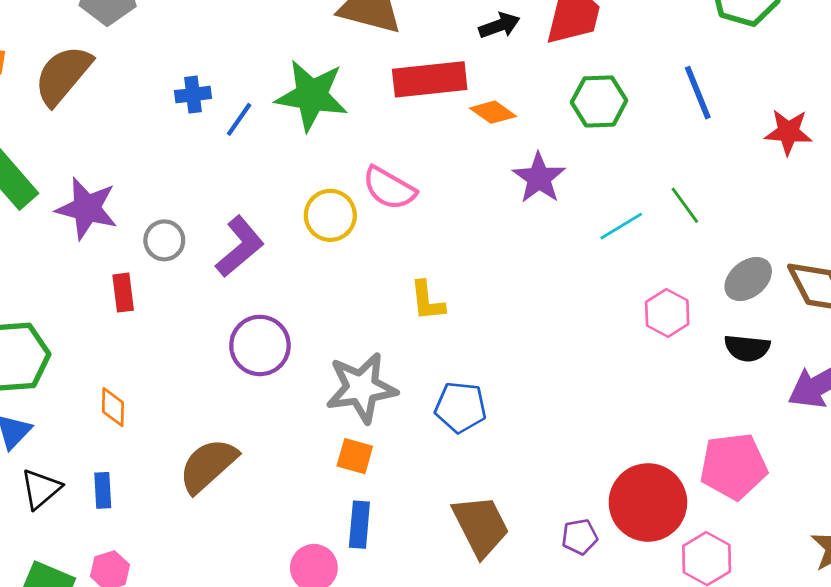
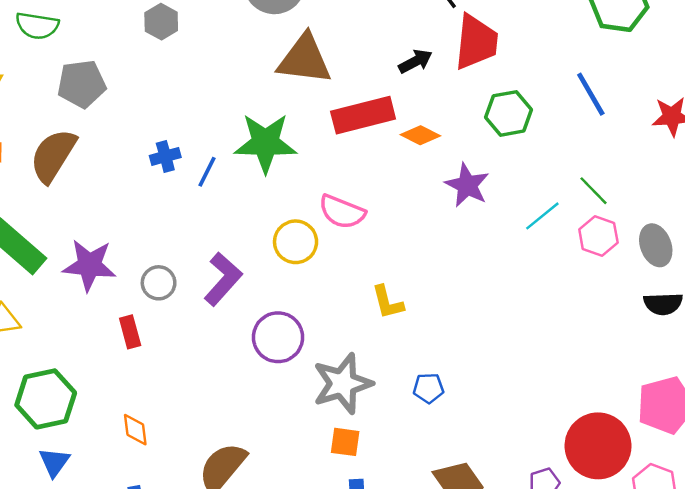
gray ellipse: (748, 279) -> (656, 245), turned -63
pink hexagon: (667, 313) -> (598, 236), moved
purple circle: (260, 345) -> (278, 337), moved
blue pentagon: (461, 407) -> (428, 388), size x0.7

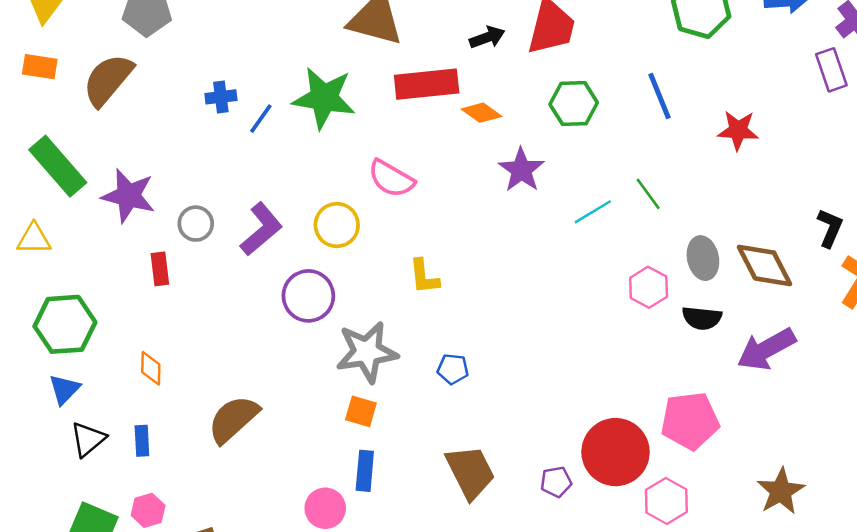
pink hexagon: (598, 236) -> (649, 287), moved
yellow circle: (296, 242) -> (337, 225), moved

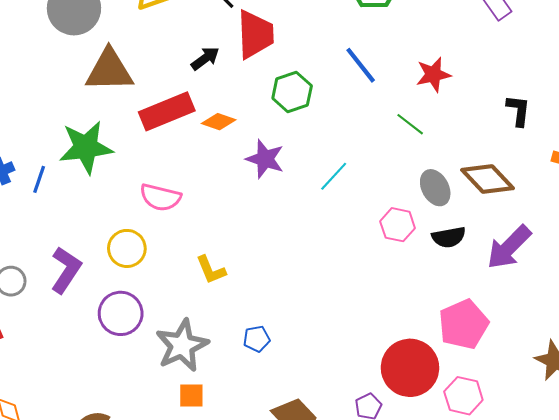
green line: (648, 194) -> (410, 124), moved
black L-shape: (830, 228) -> (518, 110), moved

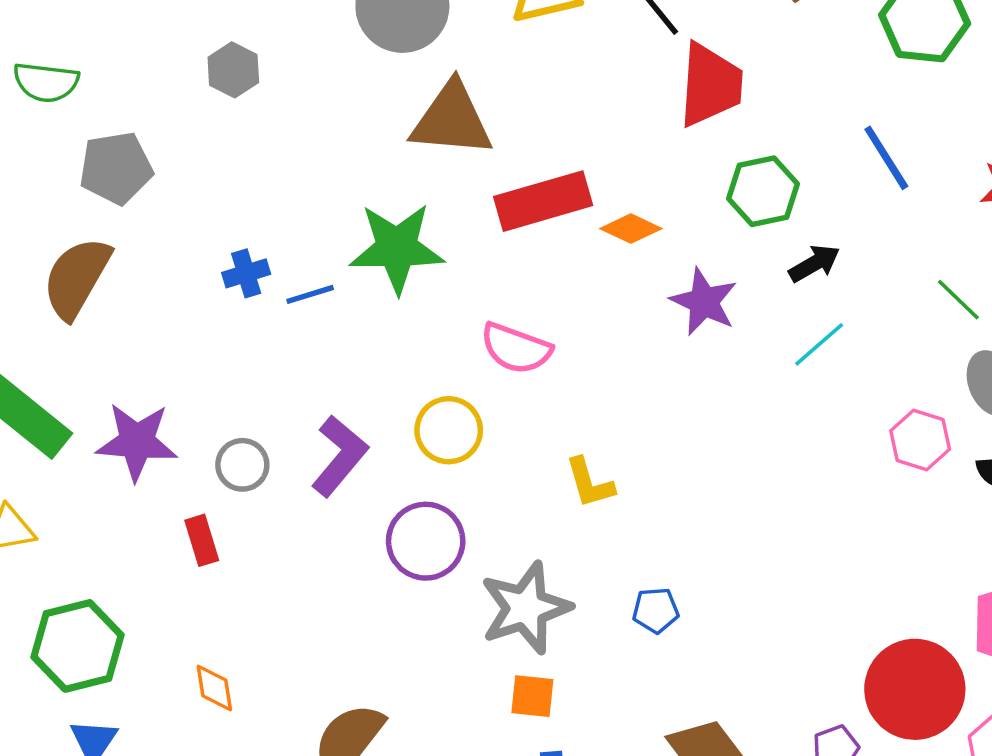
black arrow: (205, 58) -> (814, 263), moved
green line: (410, 124) -> (958, 300), moved
blue line: (39, 179) -> (310, 294), turned 48

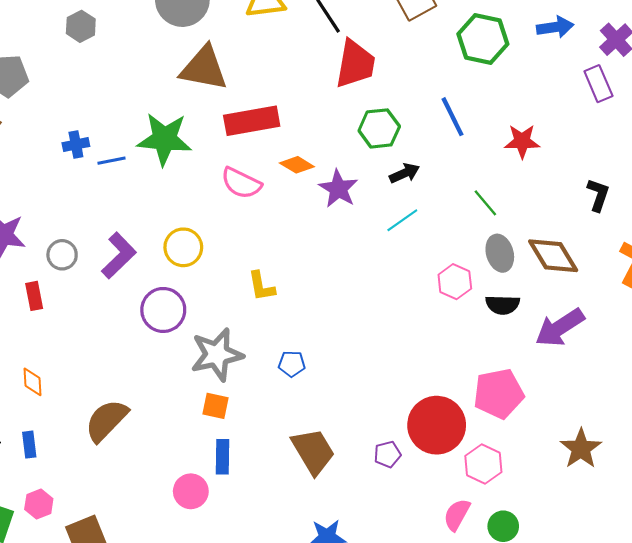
orange diamond: (631, 229) -> (297, 165), moved
pink semicircle: (516, 348) -> (241, 183), moved

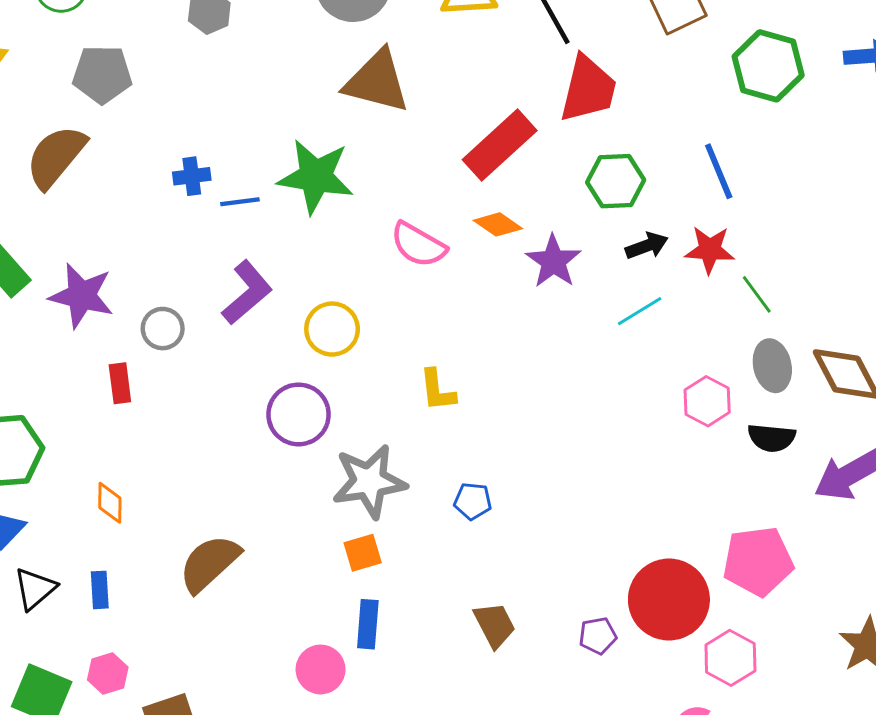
red rectangle: (252, 121) -> (500, 145), moved, turned -36
red star: (522, 141) -> (710, 250), moved
purple L-shape: (119, 256) -> (247, 293), moved
orange square: (215, 406) -> (363, 553), turned -32
brown trapezoid: (313, 451) -> (495, 625), size x0.7

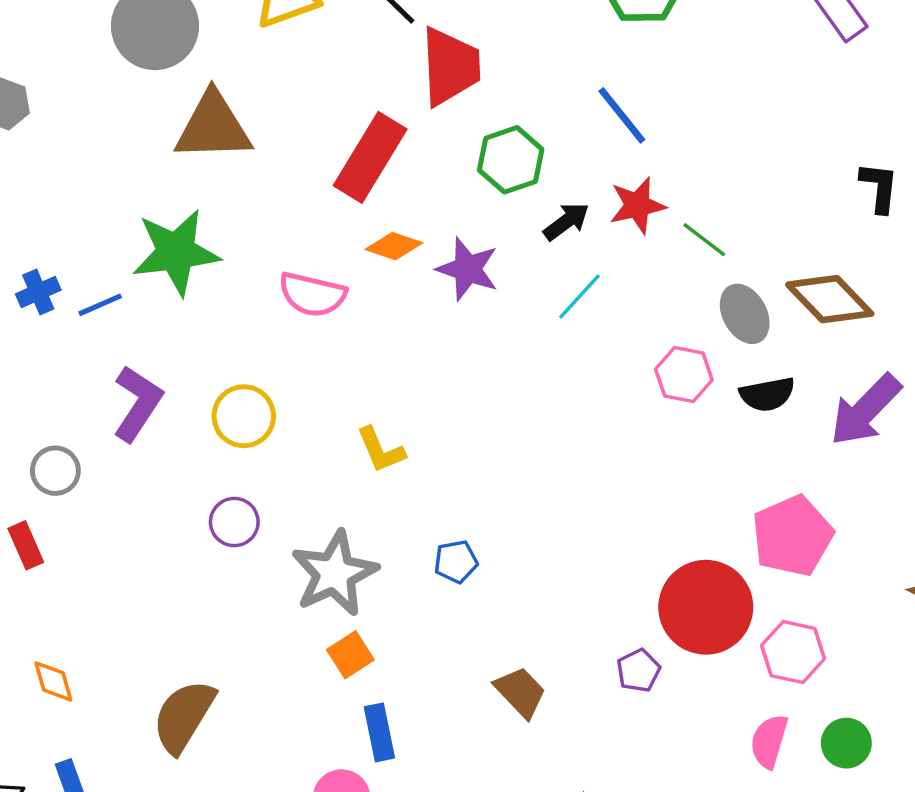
purple circle: (299, 414) -> (234, 522), size x0.7

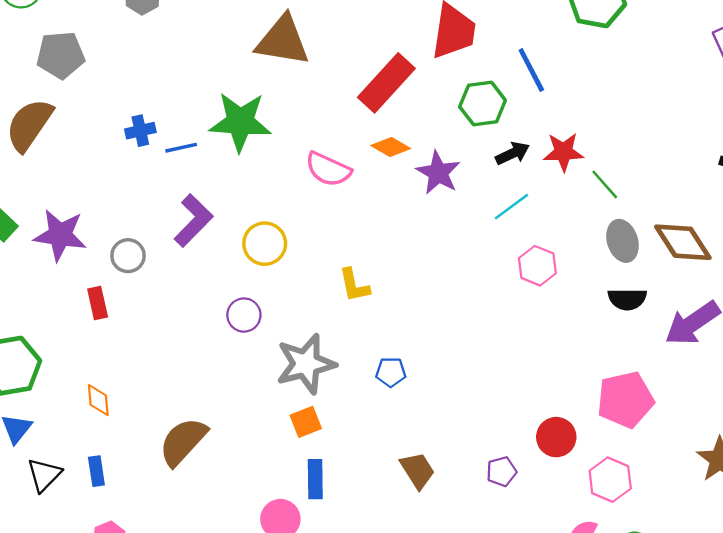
blue line: (622, 115) -> (531, 70), moved
pink hexagon: (684, 375) -> (537, 266), moved
red circle: (706, 607) -> (556, 437), size x0.6

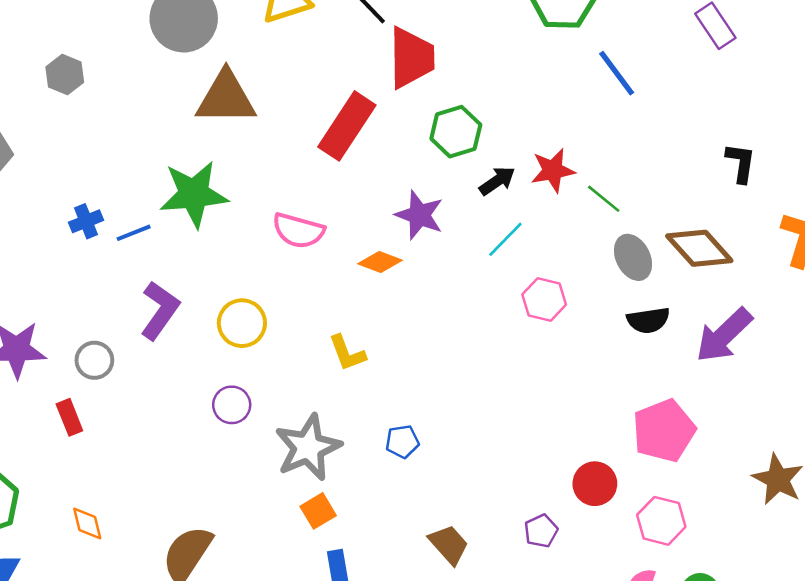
blue line: (531, 70) -> (617, 73), moved
orange diamond: (391, 147) -> (380, 262), moved

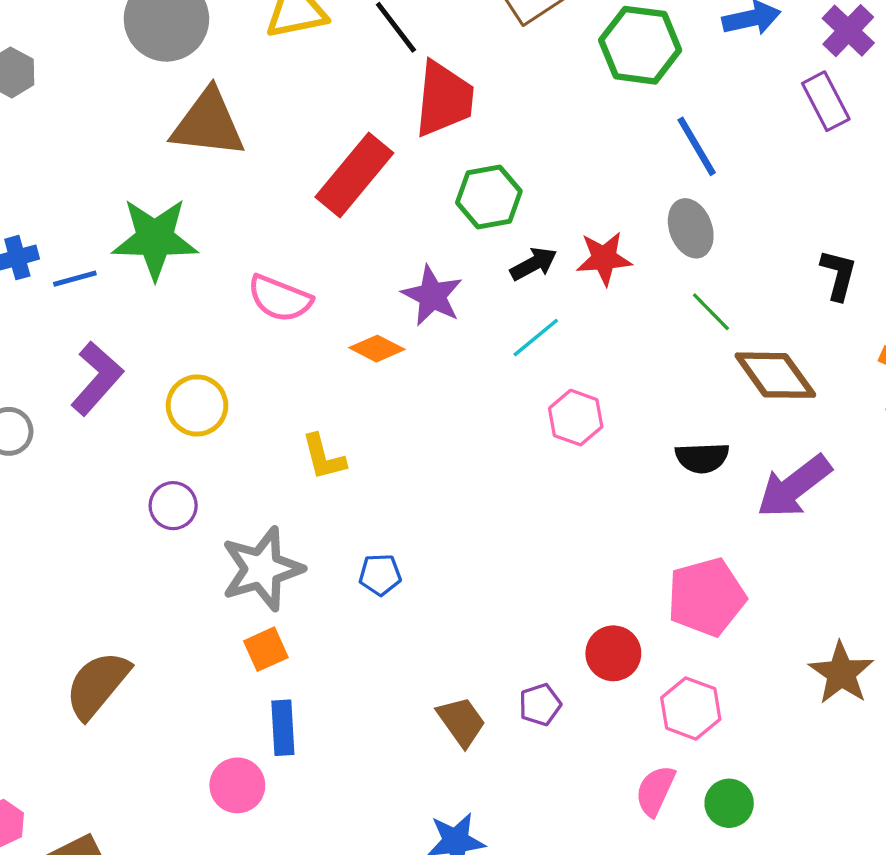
green line: (604, 199) -> (711, 312), moved
gray ellipse: (633, 257) -> (691, 228), moved
brown trapezoid: (449, 544) -> (461, 722), moved

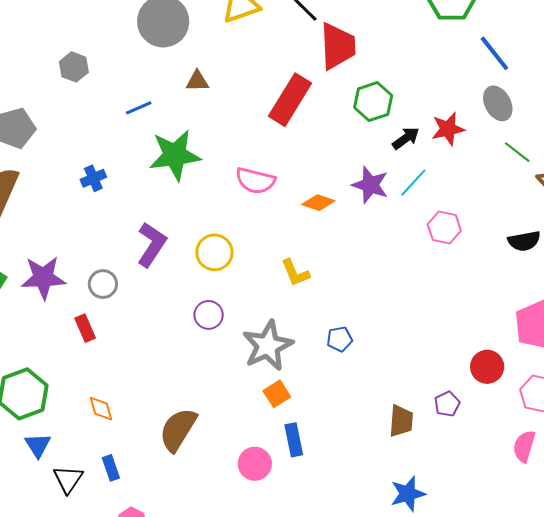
brown triangle: (208, 124) -> (197, 81), size x0.5
blue line: (75, 279) -> (139, 108), moved
purple star: (432, 296) -> (370, 185), moved
brown trapezoid: (461, 722) -> (401, 421), turned 48
pink circle: (237, 785) -> (255, 464), moved

